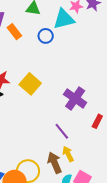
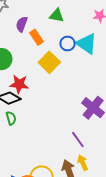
cyan triangle: (64, 19) -> (87, 44), moved, turned 45
yellow square: (30, 84) -> (49, 62), moved

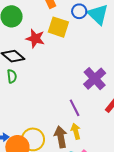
yellow square: (49, 62) -> (58, 27), turned -35
red star: (19, 84) -> (35, 39), moved

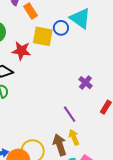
blue circle: (79, 11) -> (61, 28), moved
purple cross: (95, 79) -> (85, 83), size x0.6

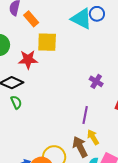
blue circle: (61, 28) -> (97, 14), moved
purple line: (70, 114) -> (85, 115), turned 54

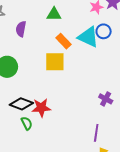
orange rectangle: (31, 19) -> (64, 41), moved
red star: (28, 60) -> (41, 108), moved

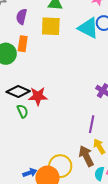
orange rectangle: (64, 41) -> (23, 44), moved, turned 49
yellow square: (55, 62) -> (51, 26), moved

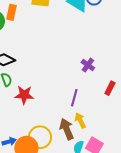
red star: (38, 96) -> (24, 95), moved

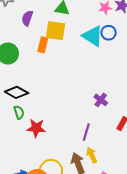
orange rectangle: (12, 12) -> (43, 45), moved

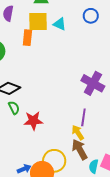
cyan triangle: (93, 36) -> (60, 24), moved, size x0.6
purple cross: (101, 100) -> (93, 83), size x1.6
yellow arrow: (92, 155) -> (78, 133), moved

